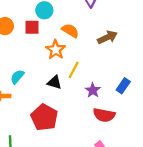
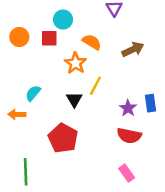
black triangle: (54, 82) -> (74, 99), turned 42
blue rectangle: (123, 86) -> (150, 103), turned -42
purple star: (93, 90) -> (128, 108), moved

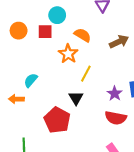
black triangle: (74, 99) -> (76, 98), moved

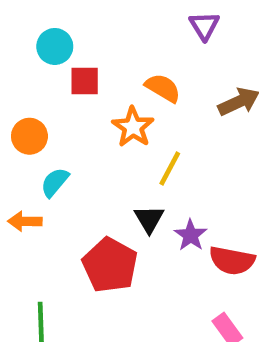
cyan circle: (57, 15) -> (55, 46), moved
orange circle: (19, 31) -> (29, 136), moved
purple star: (115, 94) -> (191, 235), moved

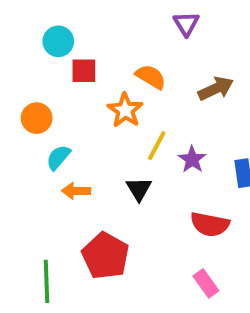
orange arrow: (25, 221) -> (76, 191), moved
purple star: (191, 235) -> (192, 159), moved
red pentagon: (110, 265) -> (106, 256), moved

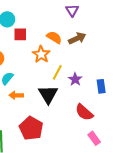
brown arrow: (216, 89) -> (77, 38), moved
black triangle: (139, 189) -> (48, 94), size x1.5
red semicircle: (210, 224) -> (84, 112), turned 30
pink rectangle: (206, 283) -> (94, 138), moved

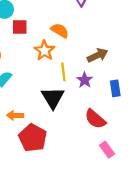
brown arrow: (77, 38) -> (98, 55), moved
yellow line: (57, 72) -> (63, 72), turned -35
orange arrow: (16, 95) -> (15, 115), moved

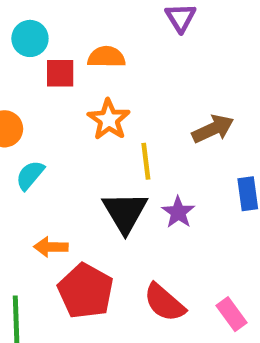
orange semicircle: (60, 31) -> (106, 57), moved, turned -30
purple star: (85, 80) -> (178, 212), moved
red semicircle: (95, 119) -> (164, 303), moved

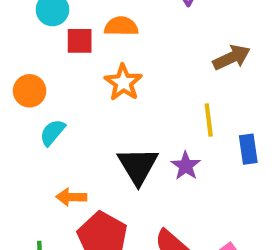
brown arrow: (213, 129) -> (232, 58), moved
yellow line: (146, 161) -> (209, 120), moved

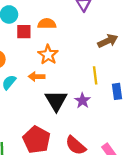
orange arrow: (71, 197) -> (37, 77), moved

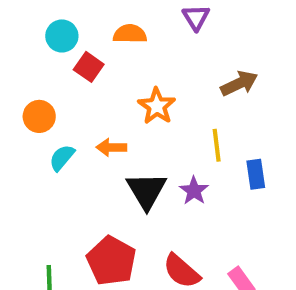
orange semicircle: (47, 24) -> (130, 34), moved
red square: (24, 32) -> (89, 67), turned 35
orange star: (48, 55) -> (157, 106), moved

